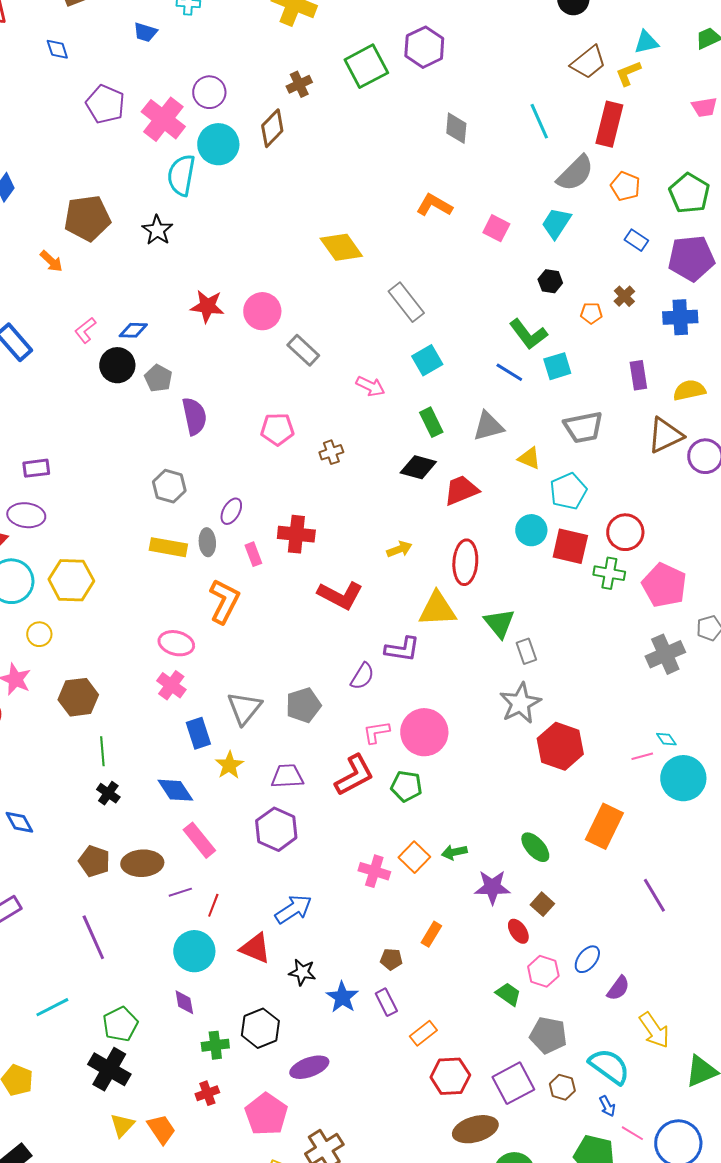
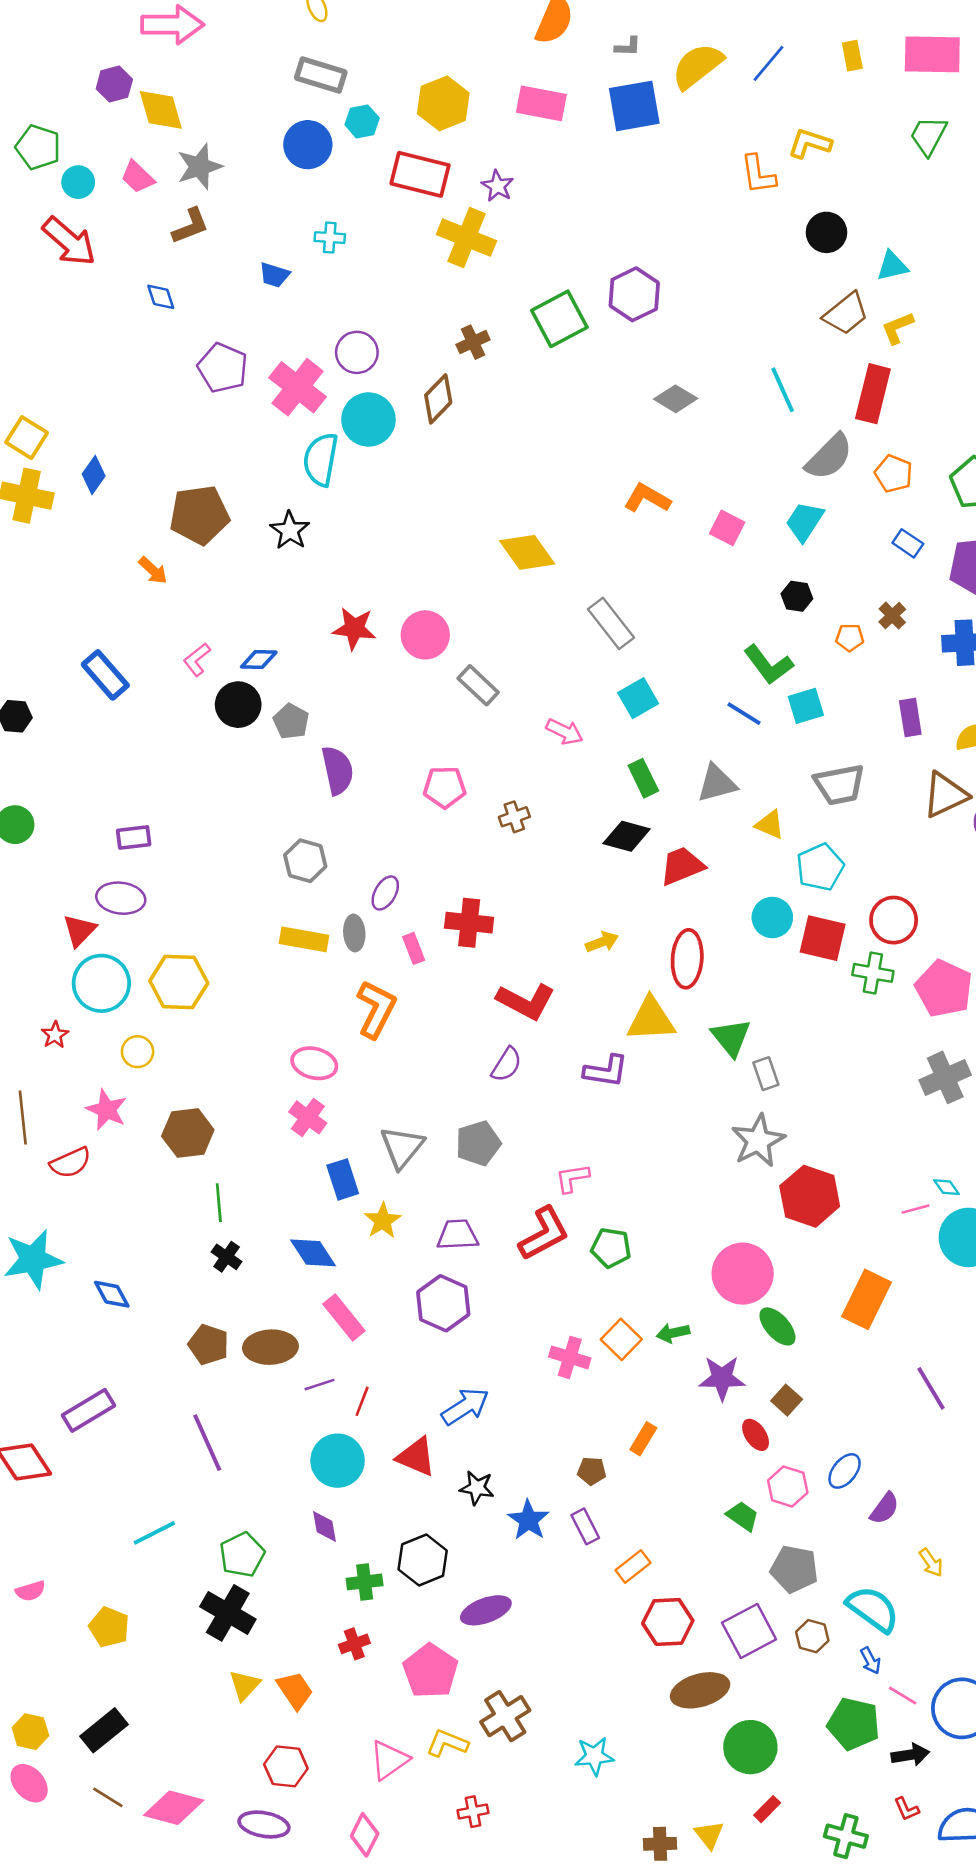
cyan triangle: (646, 42) -> (892, 266), moved
gray diamond: (456, 128) -> (676, 399), turned -64
purple semicircle: (362, 676) -> (507, 1065), moved
pink circle: (424, 732) -> (743, 1274), moved
yellow arrow: (654, 1030) -> (931, 1563), size x0.6

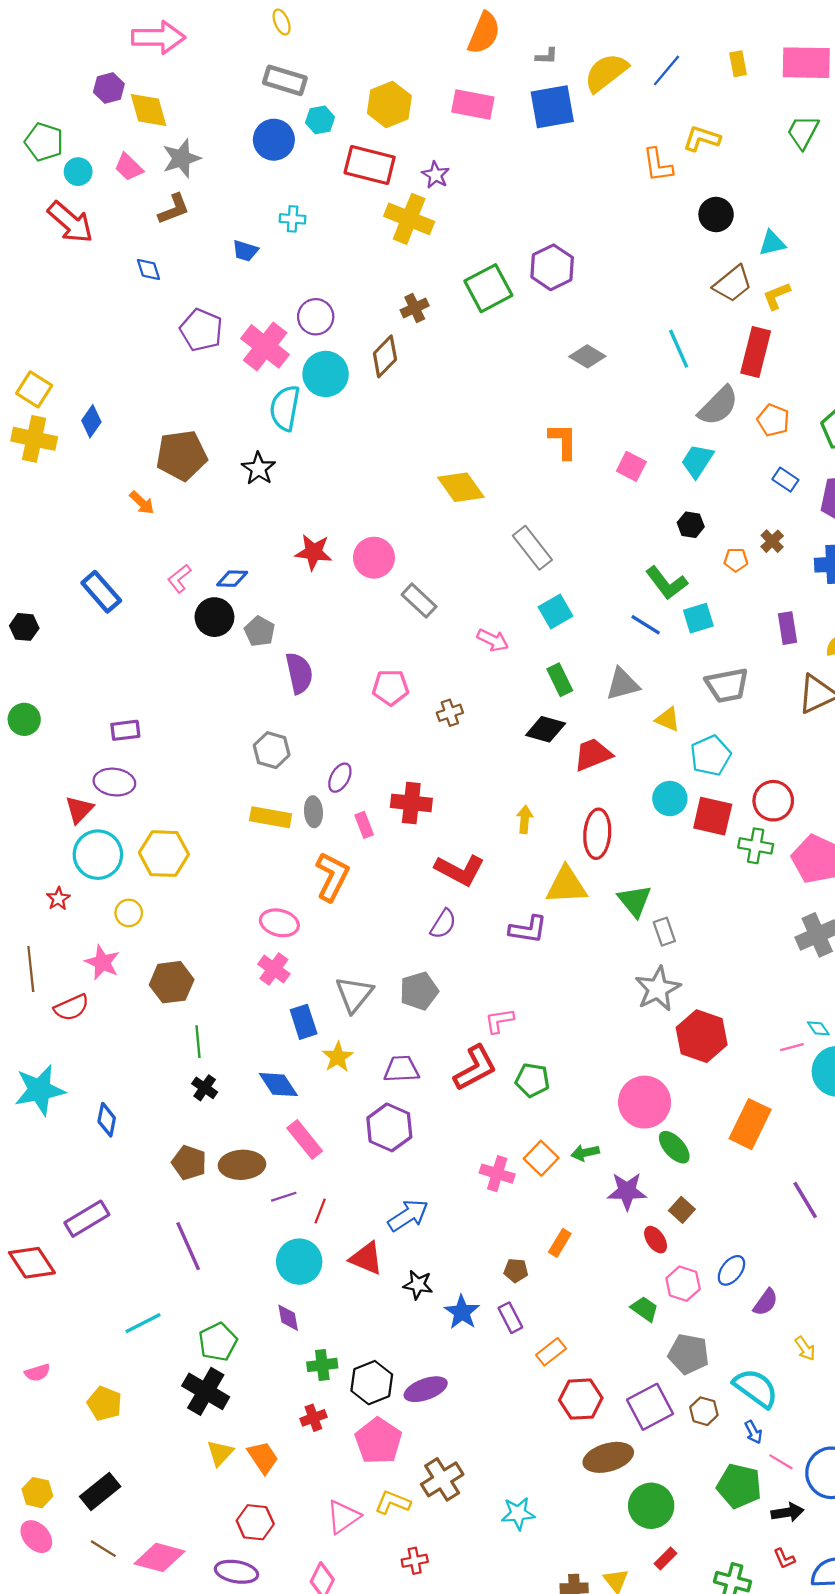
orange L-shape: (647, 498) -> (563, 441), turned 60
yellow arrow: (602, 942) -> (525, 819), turned -64
blue diamond: (112, 1294) -> (107, 1120), turned 40
black hexagon: (423, 1560) -> (372, 1383), moved

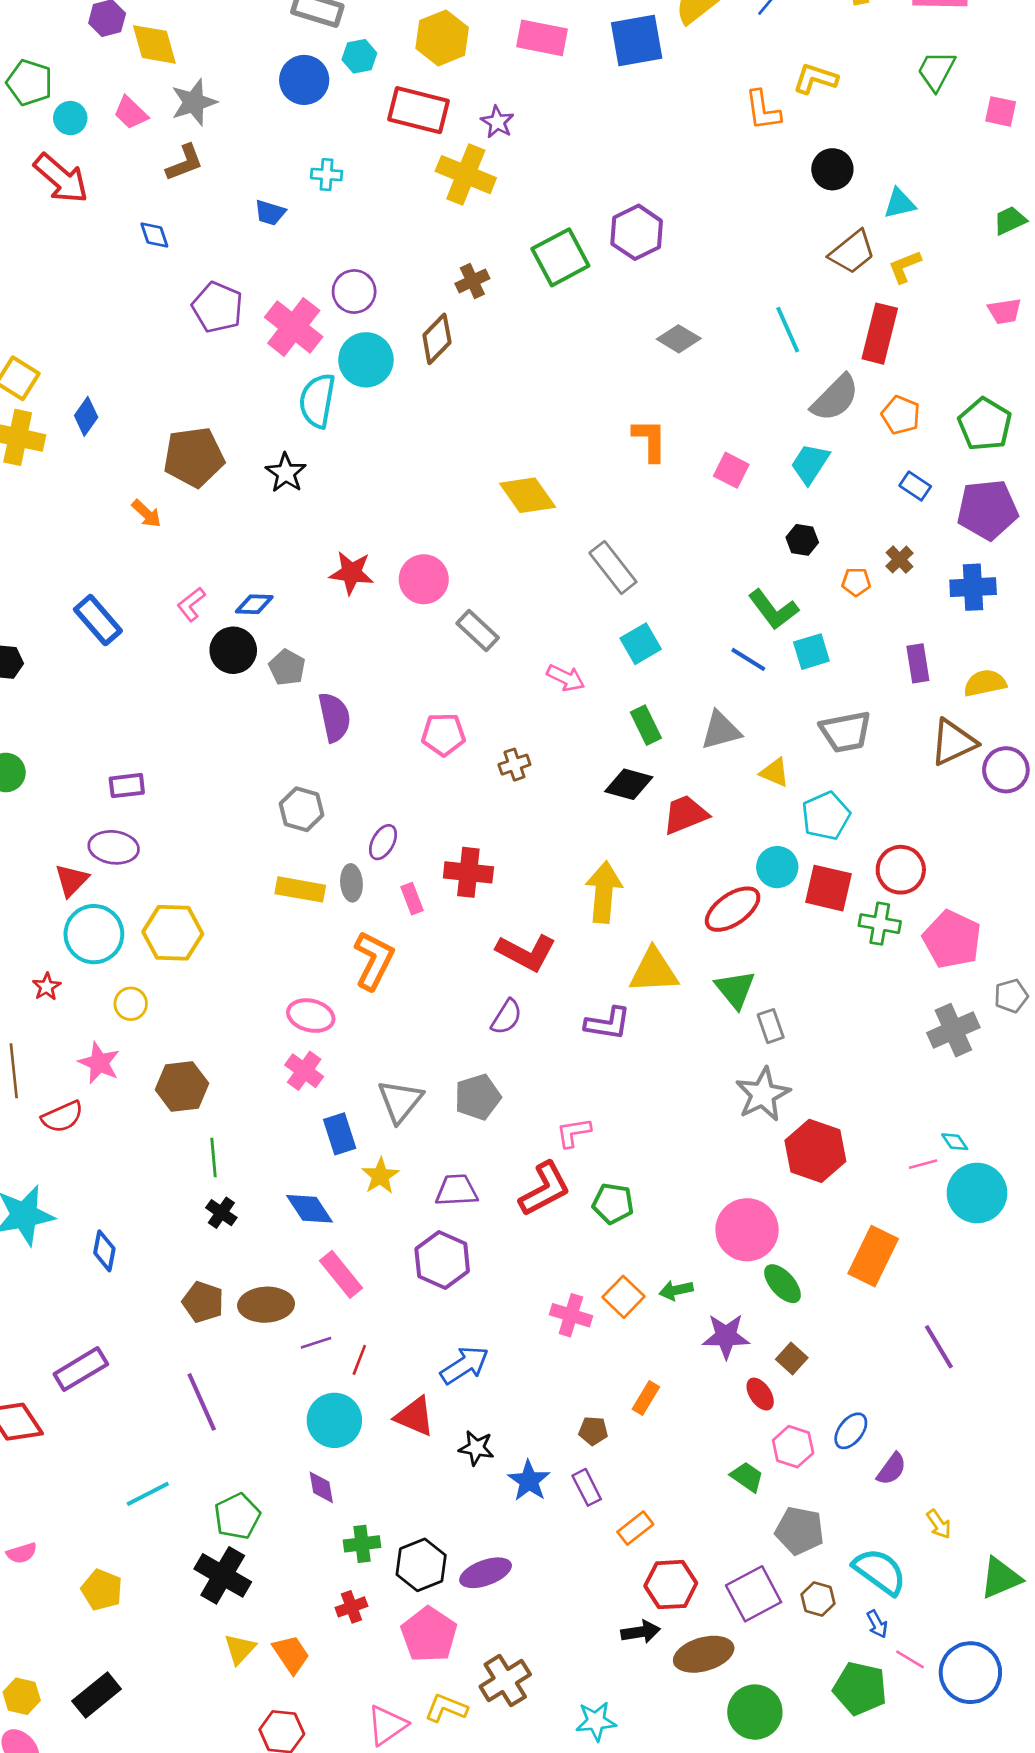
yellow arrow: (525, 819) -> (604, 892), size x1.8
red ellipse: (597, 834) -> (733, 909), moved, turned 51
black arrow: (788, 1512) -> (641, 1632), moved

